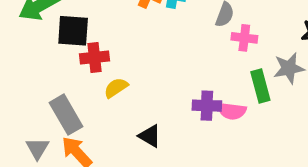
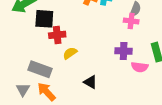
pink cross: (244, 38) -> (131, 21), moved
purple cross: (207, 106) -> (124, 51), moved
gray rectangle: (66, 115) -> (40, 69), turned -40

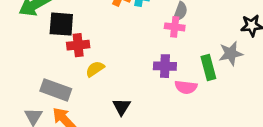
black triangle: (90, 82) -> (122, 107), turned 32

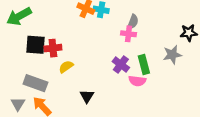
black square: (61, 24) -> (35, 45), moved
purple cross: (165, 66) -> (121, 64), turned 35
green rectangle: (208, 68) -> (144, 64), moved

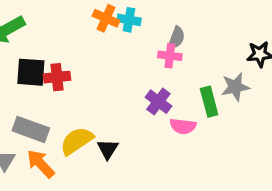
green rectangle: (144, 64) -> (209, 102), moved
yellow semicircle: (66, 67) -> (77, 141), moved, size x1.5

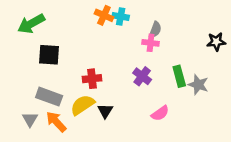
red cross: (57, 77) -> (92, 79), moved
gray star: (235, 87) -> (198, 85), moved, turned 30
pink semicircle: (183, 126) -> (160, 113), moved, turned -42

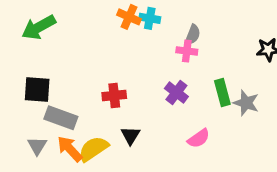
black square: (49, 55) -> (37, 90), moved
yellow semicircle: (82, 105) -> (93, 149), moved

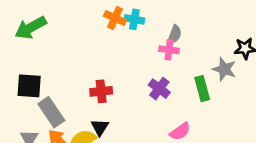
gray star: (246, 103) -> (224, 69), moved
gray rectangle: (61, 118) -> (51, 112), turned 36
black triangle: (130, 135) -> (100, 127), moved

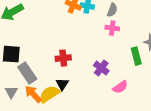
gray semicircle: (175, 35) -> (112, 10), moved
purple cross: (159, 89) -> (101, 68), moved

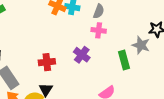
purple cross: (101, 68) -> (82, 55), moved

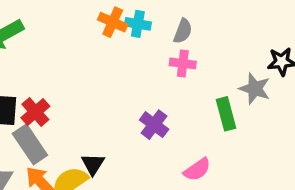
purple cross: (82, 55) -> (154, 125), moved
red cross: (47, 62) -> (35, 112), moved, turned -35

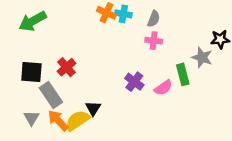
red cross: (35, 112) -> (67, 67), moved
pink semicircle: (197, 170) -> (163, 88), moved

